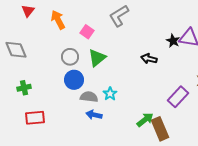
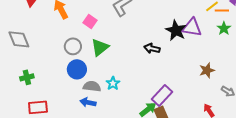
black star: (173, 41) -> (176, 30), size x1.5
purple rectangle: (178, 97) -> (162, 95), moved
blue arrow: (94, 115) -> (88, 102), moved

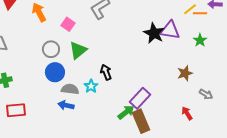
green star: (224, 28) -> (200, 40), moved
black arrow: (152, 48) -> (106, 72), moved, turned 56

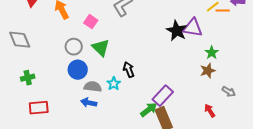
green star: (200, 40) -> (212, 53), moved
green triangle: (78, 50) -> (101, 48), turned -36

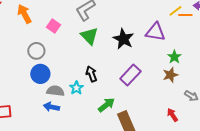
black star: (177, 31) -> (123, 39), moved
green triangle: (101, 48) -> (89, 36), moved
purple rectangle: (163, 96) -> (130, 75), moved
green arrow: (149, 110) -> (106, 105), moved

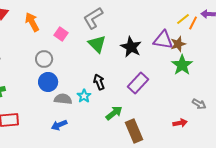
orange line: (185, 15) -> (193, 23), turned -64
green star: (174, 57) -> (182, 65), size x1.5
brown star: (170, 75) -> (178, 44), moved
blue arrow: (51, 107) -> (59, 125), moved, turned -35
red arrow: (172, 115) -> (180, 123), turned 112

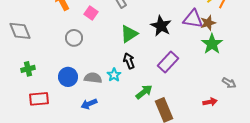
green triangle: (97, 44) -> (129, 34), moved, turned 42
blue circle: (48, 82) -> (68, 77), moved

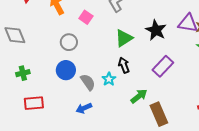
blue circle: (68, 77) -> (66, 70), moved
gray semicircle: (93, 78) -> (88, 82), turned 48

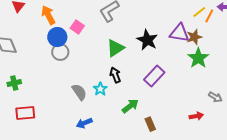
blue circle: (66, 70) -> (57, 37), moved
blue arrow: (84, 108) -> (84, 123), moved
brown rectangle: (159, 114) -> (150, 124), size x0.6

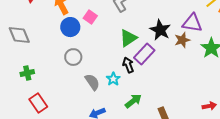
brown star: (194, 37) -> (182, 40), moved
gray circle: (60, 52) -> (73, 57), moved
purple rectangle: (154, 76) -> (144, 54), moved
green arrow: (130, 106) -> (133, 101), moved
red rectangle: (25, 113) -> (38, 103), turned 60

